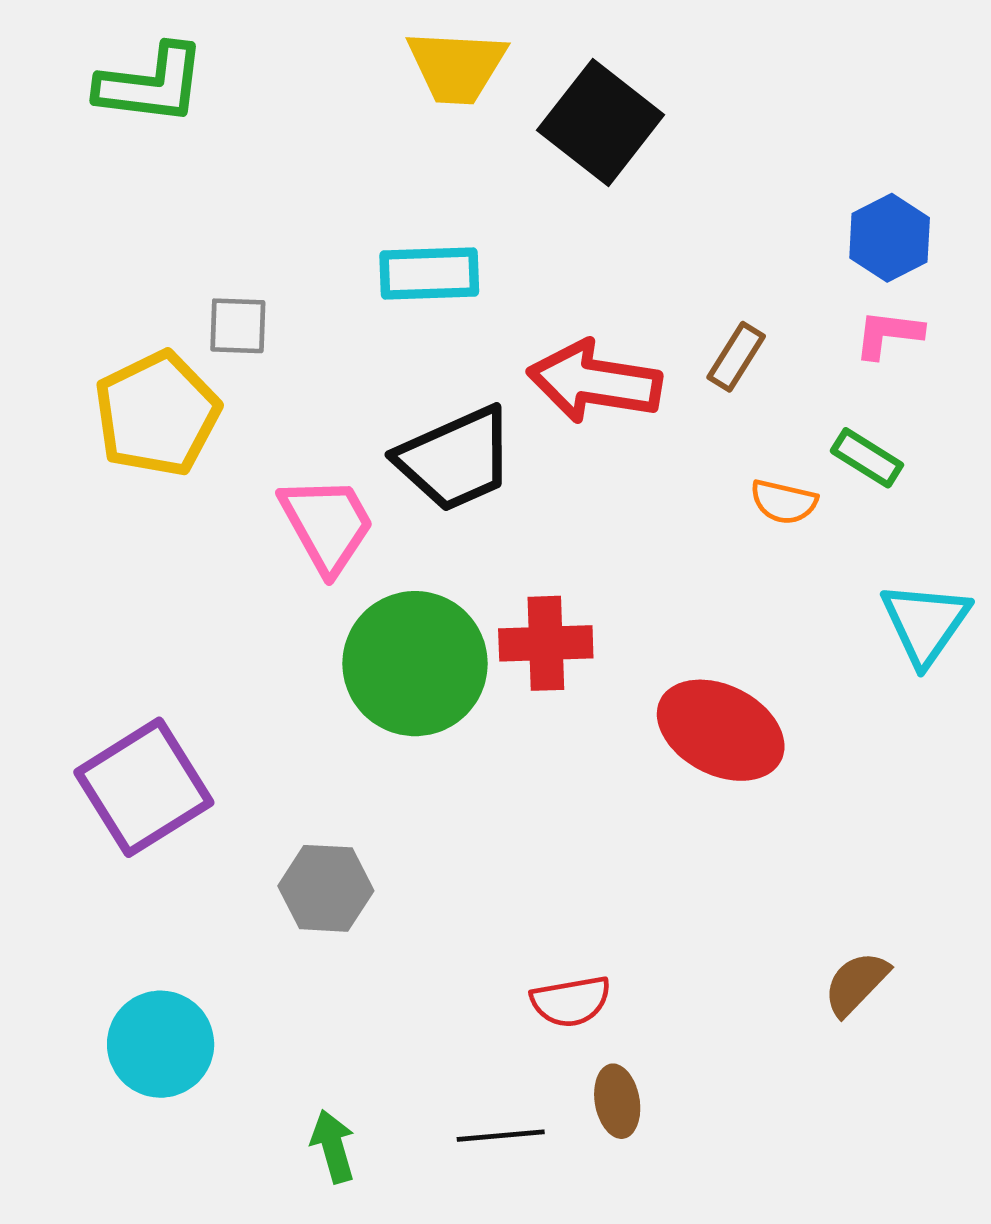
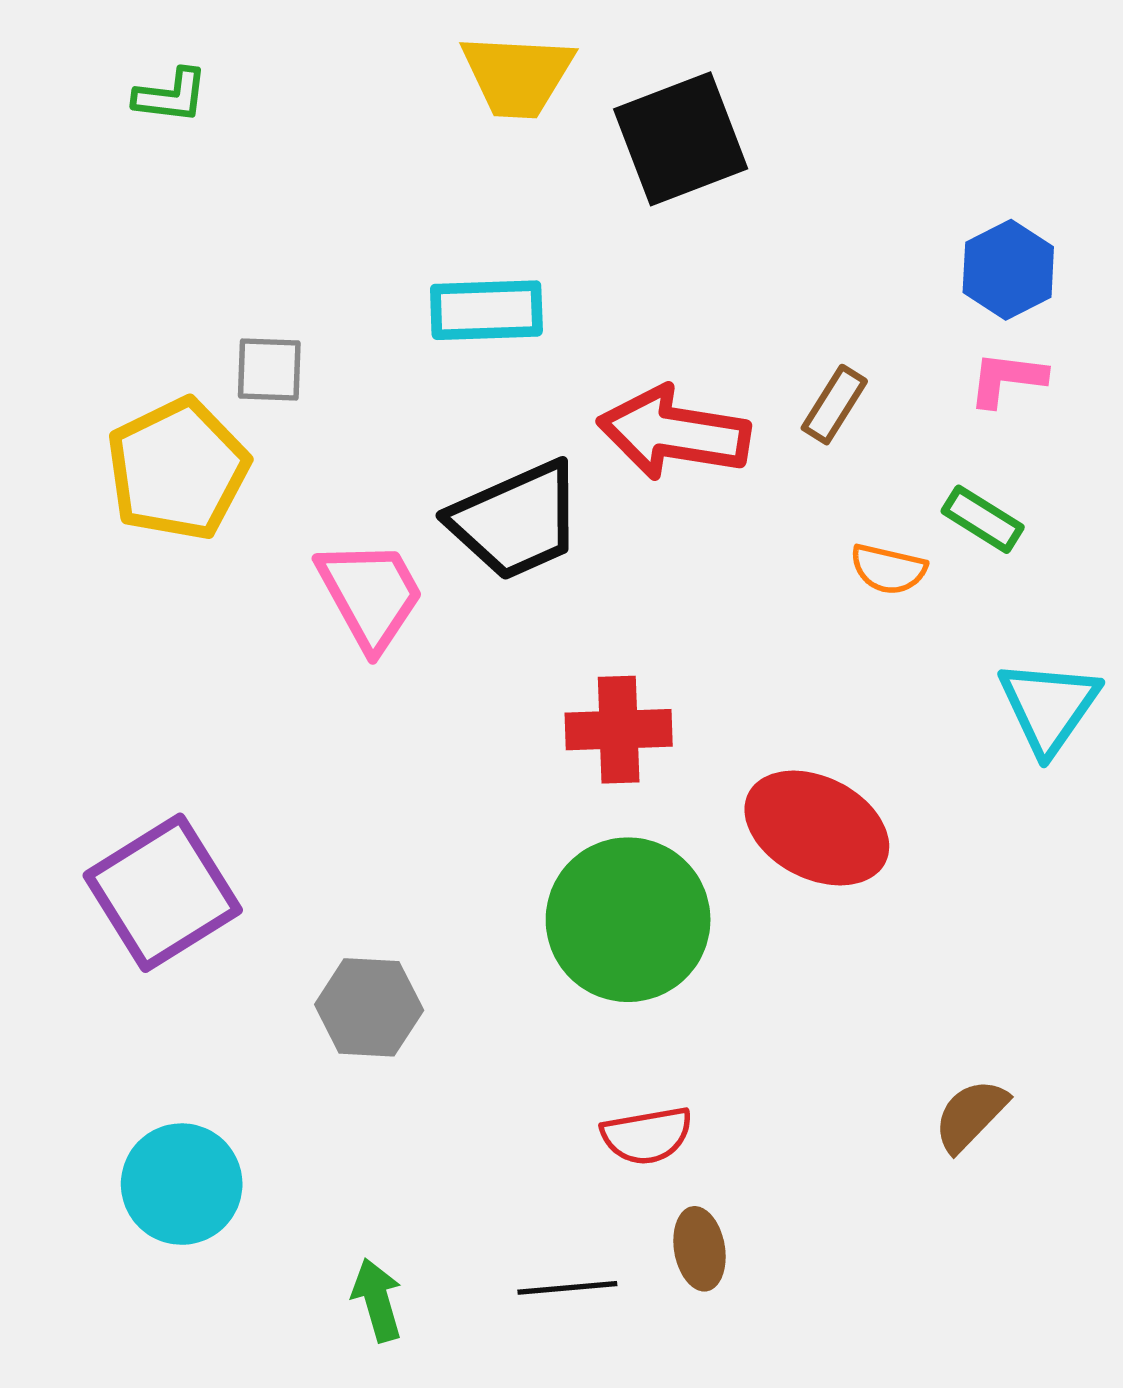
green L-shape: (151, 84) -> (171, 96), size x0.6
black square: (601, 122) -> (681, 139), turned 31
green circle: (415, 664) -> (628, 920), moved

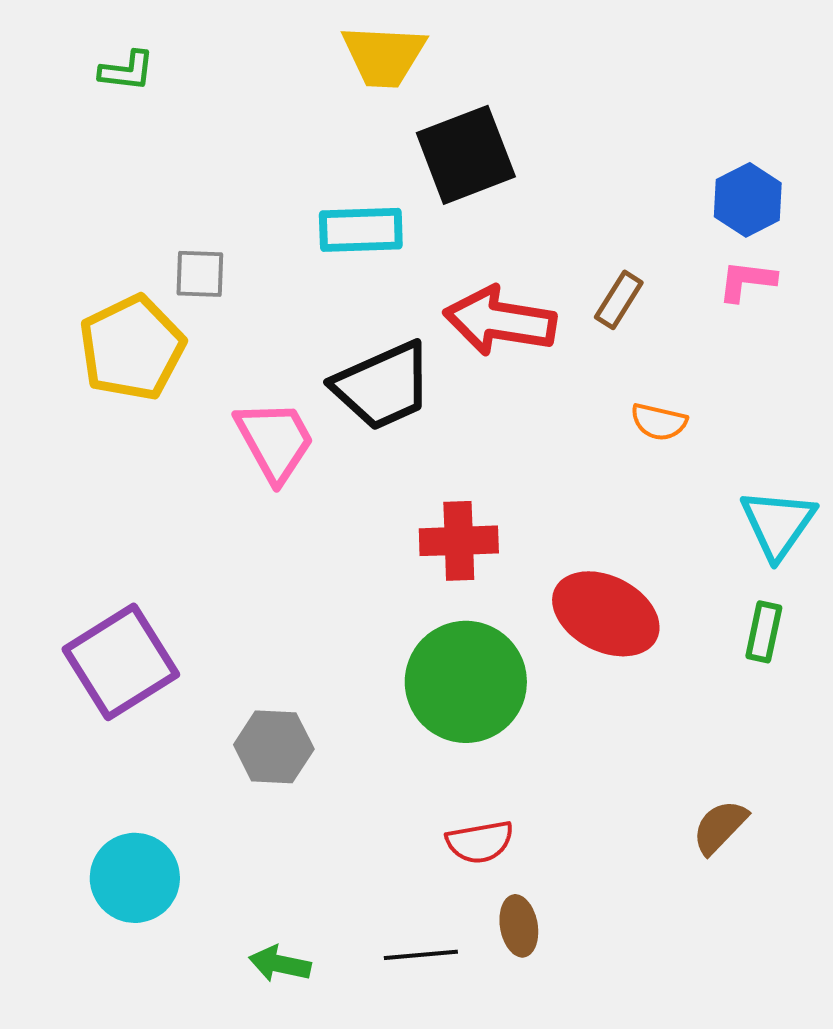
black square: (681, 139) -> (466, 155), moved
green rectangle: (983, 519) -> (764, 632), moved, turned 70
green arrow: (377, 1300) -> (280, 964), turned -62

